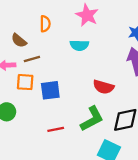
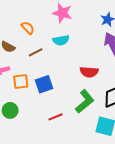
orange semicircle: (45, 24) -> (28, 28), turned -32
brown line: (32, 59) -> (36, 52), moved

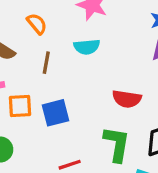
brown line: (36, 52) -> (46, 63), turned -56
green L-shape: (85, 101) -> (117, 144), turned -45

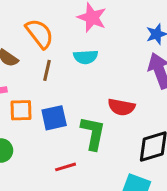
orange semicircle: (37, 24) -> (40, 34), size x1.5
green L-shape: (117, 144) -> (93, 133), moved

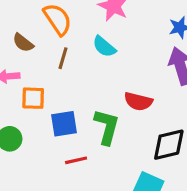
cyan semicircle: (86, 57) -> (104, 47), turned 40
blue square: (54, 118) -> (64, 124), moved

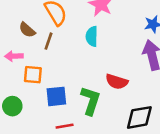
cyan semicircle: (104, 47) -> (92, 36), turned 48
brown line: (63, 58) -> (48, 41), moved

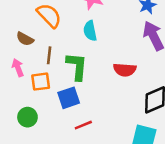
brown line: (48, 41) -> (49, 55), moved
pink arrow: (14, 56) -> (18, 68), turned 84
green L-shape: (90, 101) -> (77, 66), moved

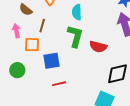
green L-shape: (77, 66) -> (75, 36), moved

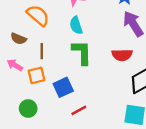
pink arrow: (16, 31) -> (15, 65), turned -32
red semicircle: (98, 47) -> (122, 55), moved

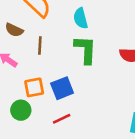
orange square: (37, 75) -> (34, 87), moved
red line: (79, 110) -> (62, 119), moved

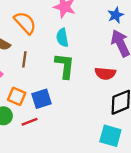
orange square: (34, 87) -> (17, 96), turned 30
red line: (62, 119) -> (30, 122), moved

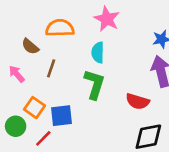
orange semicircle: (25, 23) -> (60, 28), turned -60
red line: (30, 122) -> (43, 138), turned -35

